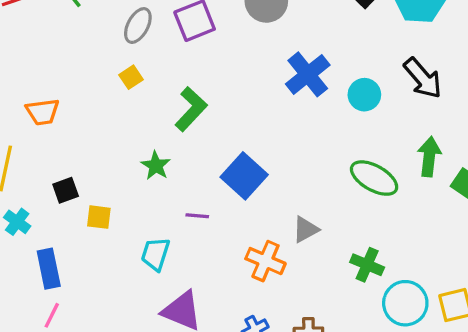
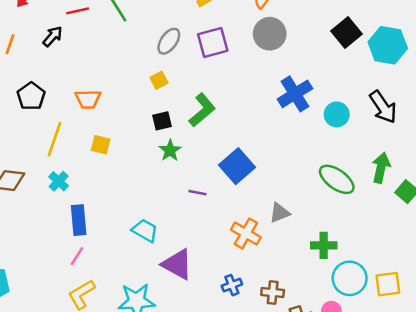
black square: (66, 190) -> (162, 121), moved
yellow square: (99, 217) -> (101, 145), moved
cyan trapezoid: (155, 254) -> (145, 231), moved, turned 96
green cross: (367, 265) -> (324, 245), turned -30

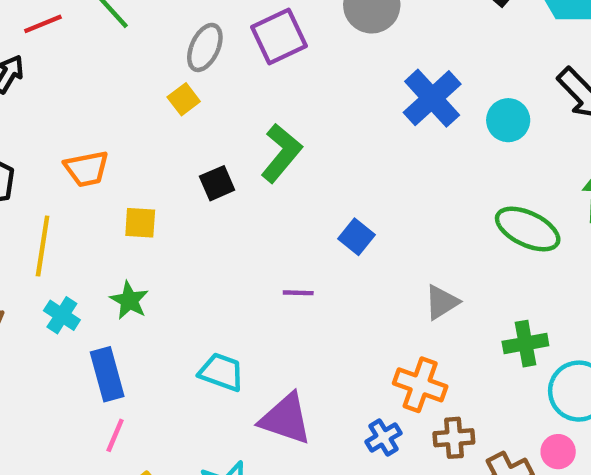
yellow square: (159, 80) -> (184, 99), moved
yellow square: (101, 145) -> (140, 223), moved
green star: (170, 150) -> (129, 300), moved
blue square: (237, 166) -> (357, 237), size x0.6
orange cross: (246, 233) -> (420, 385), moved

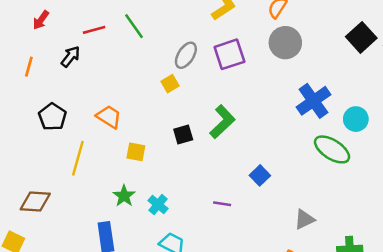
orange trapezoid: (86, 169) -> (109, 117), turned -144
green ellipse: (528, 229) -> (332, 149), moved
cyan cross: (62, 315) -> (158, 205), moved

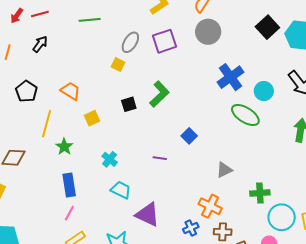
green line: (134, 26) -> (90, 20), turned -60
red line: (94, 30) -> (40, 14), moved
yellow square: (170, 84) -> (118, 65), turned -32
yellow square: (136, 152) -> (92, 118), turned -35
green star: (124, 196) -> (64, 147), moved

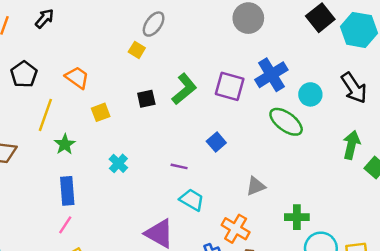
purple square: (164, 41) -> (230, 86), moved, turned 30
cyan trapezoid: (121, 190) -> (192, 200), moved

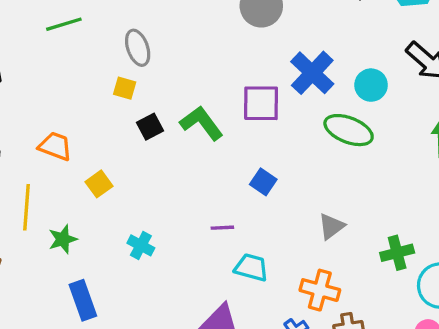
gray ellipse: (154, 24) -> (138, 48), turned -40
green L-shape: (184, 89) -> (202, 123), turned -72
black square: (146, 99) -> (150, 127), moved
green star: (65, 144) -> (63, 239), turned 30

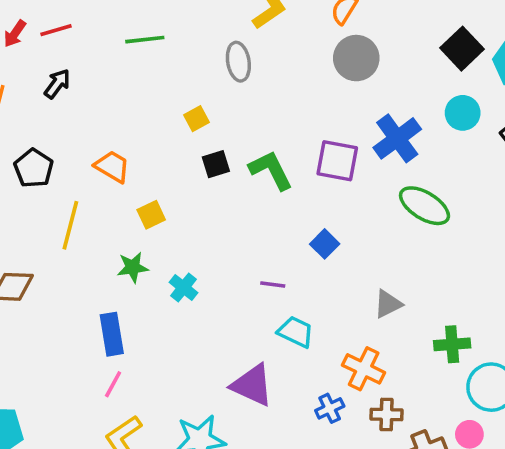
gray ellipse: (138, 48) -> (238, 62), moved
cyan circle: (371, 85) -> (463, 113), moved
yellow square: (125, 88) -> (197, 119), turned 35
green star: (63, 239) -> (133, 267), moved

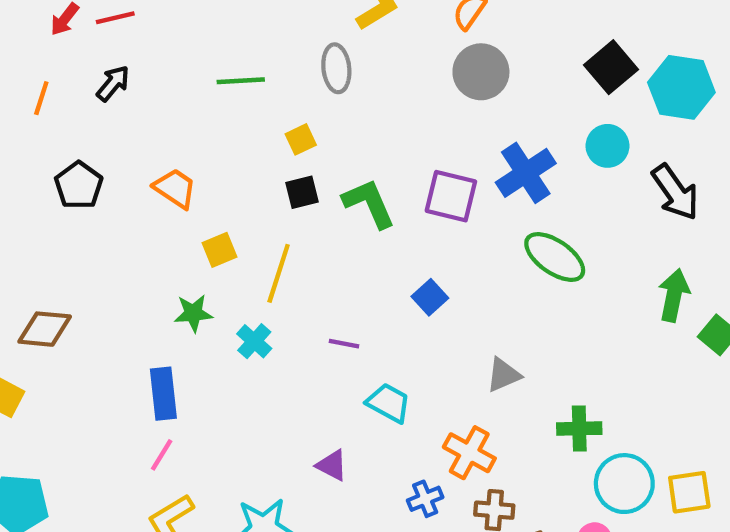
green line: (145, 40) -> (241, 81), moved
yellow square: (197, 119) -> (301, 139), moved
yellow line: (70, 225) -> (279, 273), moved
purple line: (273, 284) -> (344, 344), moved
purple triangle: (252, 385) -> (332, 465), size x0.6

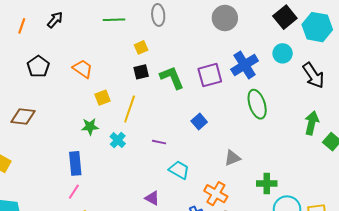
purple square: (451, 196) -> (210, 75), turned -30
green ellipse: (555, 257) -> (257, 104), turned 36
brown diamond: (45, 329) -> (23, 116), moved

